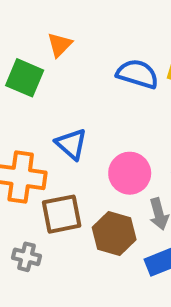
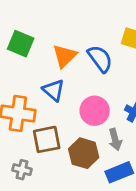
orange triangle: (60, 45) -> (64, 56), moved, size x1.4
blue semicircle: (137, 74) -> (100, 59), moved, turned 36

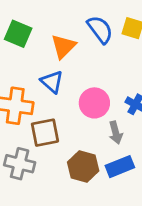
blue semicircle: (100, 59) -> (100, 30), moved
brown hexagon: (84, 153) -> (83, 167), moved
gray cross: (22, 170) -> (20, 164), size x1.5

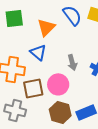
green square: (18, 34) -> (14, 18), turned -30
pink circle: (94, 103) -> (58, 84), moved
gray arrow: (116, 133) -> (72, 62), moved

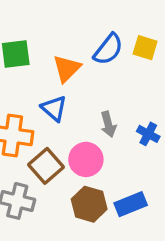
blue semicircle: (72, 15) -> (108, 49), turned 75
brown square: (33, 88) -> (46, 166), turned -30

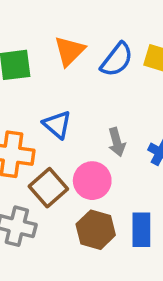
orange triangle: (67, 68) -> (69, 51), moved
blue rectangle: (131, 204) -> (141, 230), turned -68

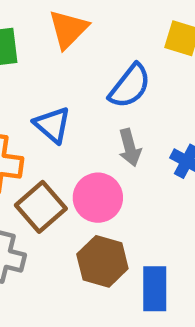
blue semicircle: (117, 60) -> (130, 86), moved
blue rectangle: (141, 230) -> (155, 289), moved

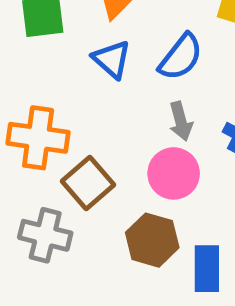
blue triangle: (52, 125) -> (112, 59), moved
pink circle: (98, 198) -> (174, 173), moved

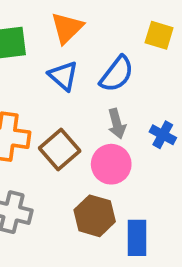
brown square: (88, 183) -> (60, 149), moved

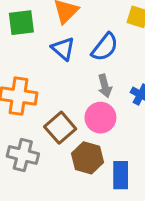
brown square: (60, 149) -> (60, 128), moved

